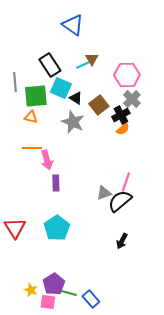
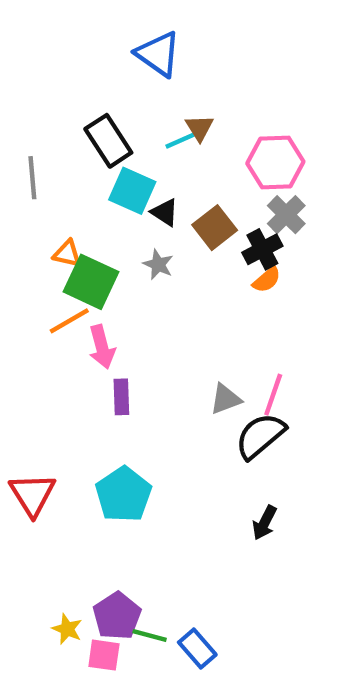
green square: (36, 96) -> (91, 282), moved, turned 30
gray star: (73, 122) -> (158, 264), size x0.6
orange line: (32, 148) -> (69, 321), turned -30
gray triangle: (104, 193) -> (225, 399), moved

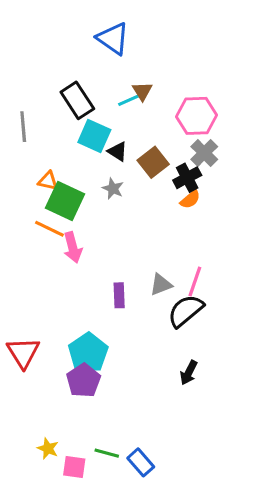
orange line: (69, 321) -> (49, 229), turned 56
purple rectangle: (121, 397) -> (119, 295), moved
purple pentagon: (117, 616) -> (84, 380), moved

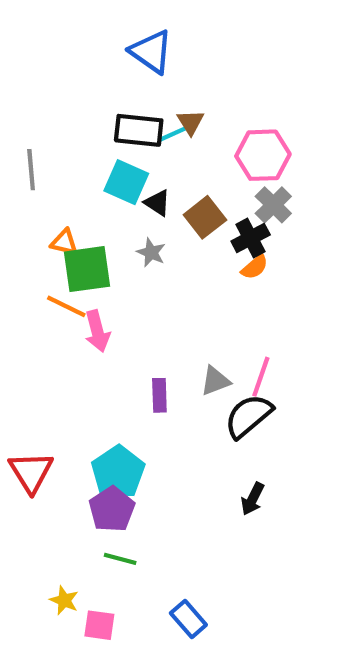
black rectangle: (77, 100) -> (139, 130), moved, turned -51
green square: (65, 201) -> (87, 269), turned -33
green line: (107, 453) -> (120, 559), moved

